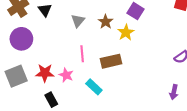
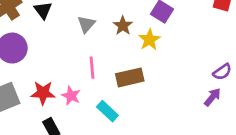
purple arrow: (174, 92) -> (212, 97), moved, turned -152

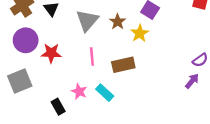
gray triangle: (86, 24) -> (87, 21), size x1.5
red star: (43, 93) -> (51, 53), moved
pink star: (71, 96) -> (79, 91), moved

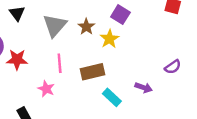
purple arrow: (192, 81) -> (144, 88), moved, turned 70
pink star: (79, 91) -> (46, 89), moved
cyan rectangle: (105, 93) -> (112, 97), moved

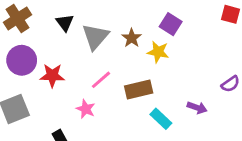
black triangle: (17, 13) -> (65, 23), moved
yellow star: (109, 39) -> (158, 52), turned -30
pink line: (60, 63) -> (101, 80), turned 54

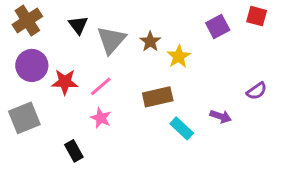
purple square: (171, 24) -> (218, 27), moved, turned 30
yellow star: (158, 52) -> (179, 56), turned 30
pink line: (101, 80) -> (101, 86), moved

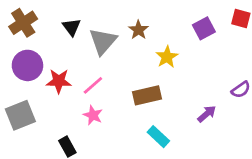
brown star: (150, 41) -> (138, 30), moved
purple arrow: (221, 116) -> (207, 114), turned -60
cyan rectangle: (182, 128) -> (158, 137), moved

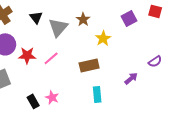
pink star: (93, 115) -> (52, 97), moved
cyan rectangle: (158, 137) -> (97, 94), turned 42

